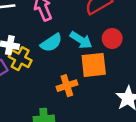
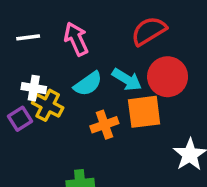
red circle: (112, 38) -> (168, 77), size x1.5
orange cross: (67, 86) -> (104, 125), moved

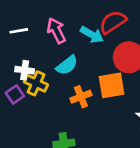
cyan arrow: (127, 80) -> (92, 35), moved

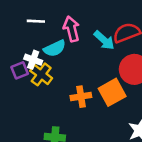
cyan semicircle: (67, 65) -> (55, 48), moved
orange square: (112, 85) -> (112, 92), turned -32
purple square: (15, 94) -> (20, 70), moved

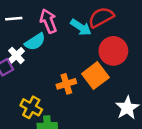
white cross: (33, 60) -> (16, 55), turned 35
yellow cross: (41, 74) -> (31, 107), moved

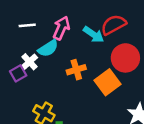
pink arrow: (48, 21) -> (61, 28), turned 45
orange cross: (66, 84) -> (76, 70), moved

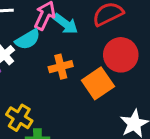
cyan arrow: (93, 34) -> (66, 24), moved

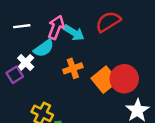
red circle: (121, 55) -> (124, 79), moved

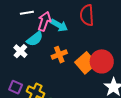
red semicircle: (108, 22) -> (87, 15), turned -60
white line: (22, 26) -> (27, 13), moved
purple square: (15, 75) -> (16, 87), moved, turned -32

